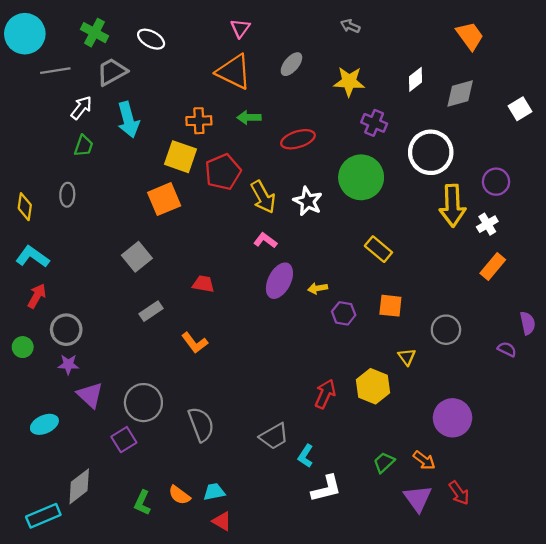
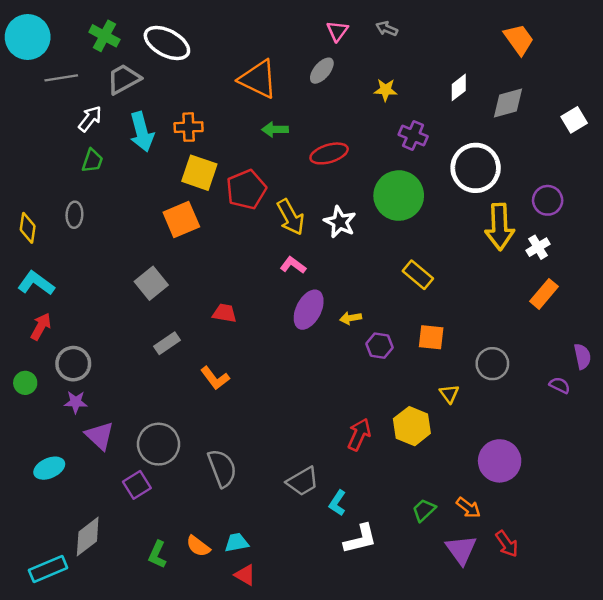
pink triangle: (240, 28) -> (337, 31), moved
white ellipse: (151, 39) -> (167, 43), size x1.5
yellow star: (349, 82) -> (385, 90), size x0.7
orange cross: (199, 121) -> (189, 127), moved

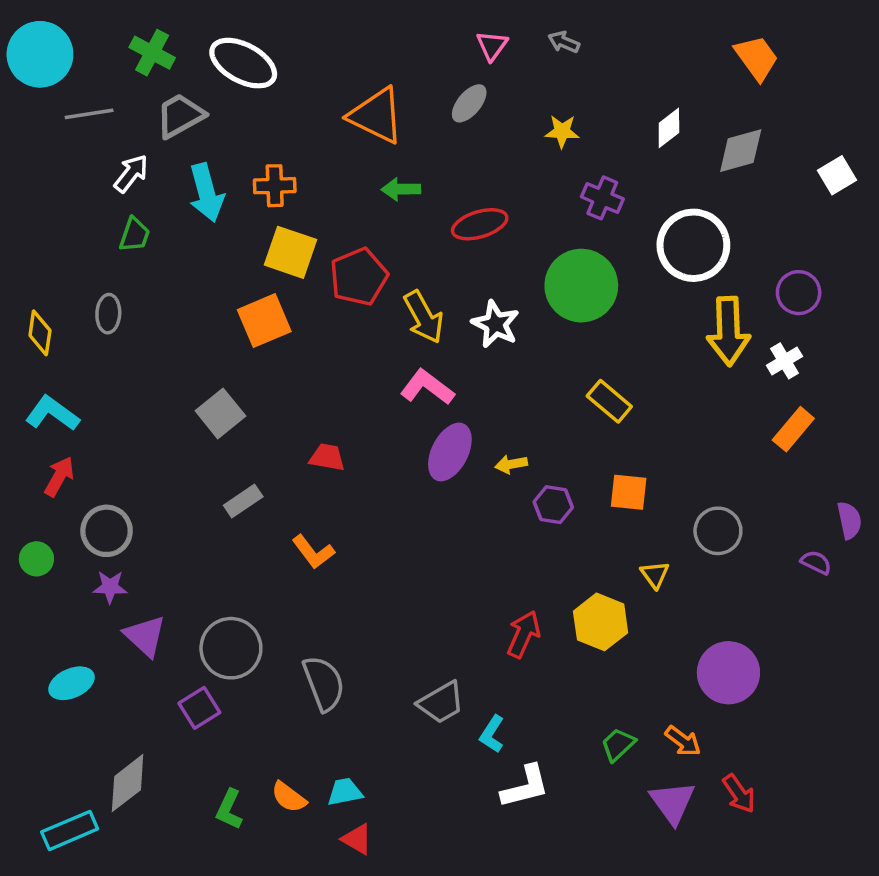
pink L-shape: (293, 265) -> (427, 387), size x1.4

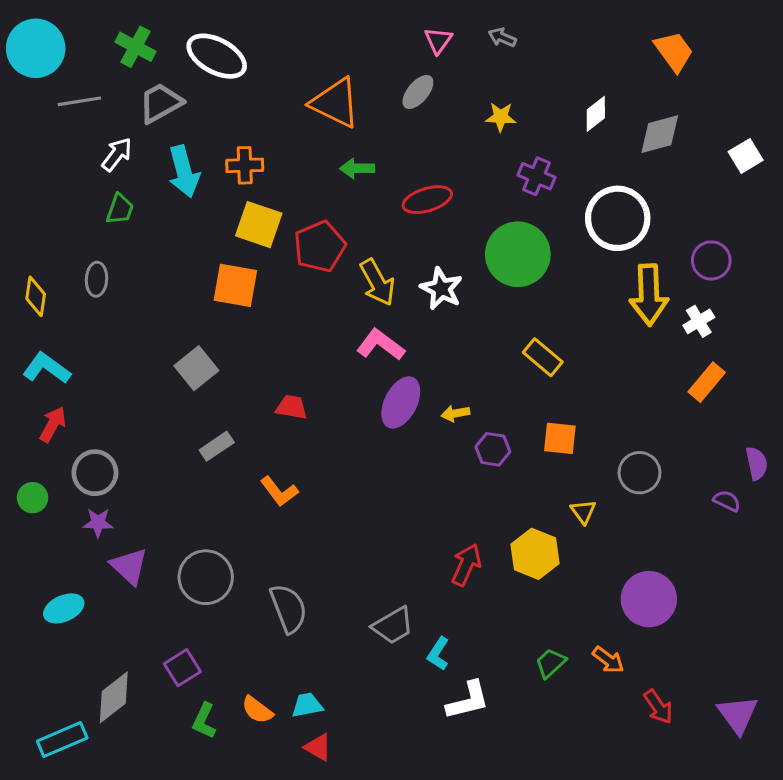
orange square: (264, 321) -> (235, 285), turned 33
purple square: (199, 708) -> (182, 668), moved
purple triangle: (672, 802) -> (738, 715), moved

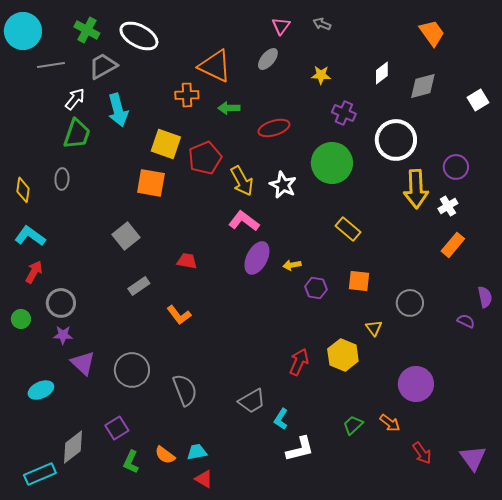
orange cross: (245, 165) -> (187, 95), moved
green trapezoid: (120, 209) -> (77, 134), size x1.5

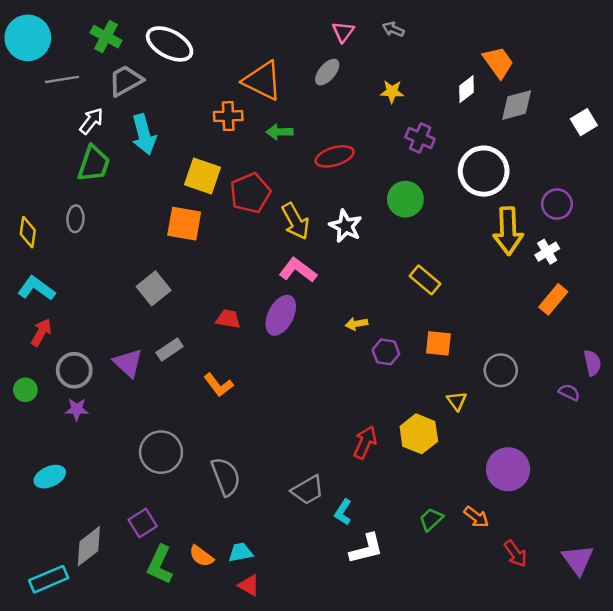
orange trapezoid: (432, 33) -> (498, 62), moved
green circle: (332, 163) -> (405, 199), size x0.7
purple ellipse: (257, 258) -> (281, 315), moved
purple triangle: (83, 363) -> (128, 363), moved
green L-shape: (131, 462) -> (160, 565), size x1.4

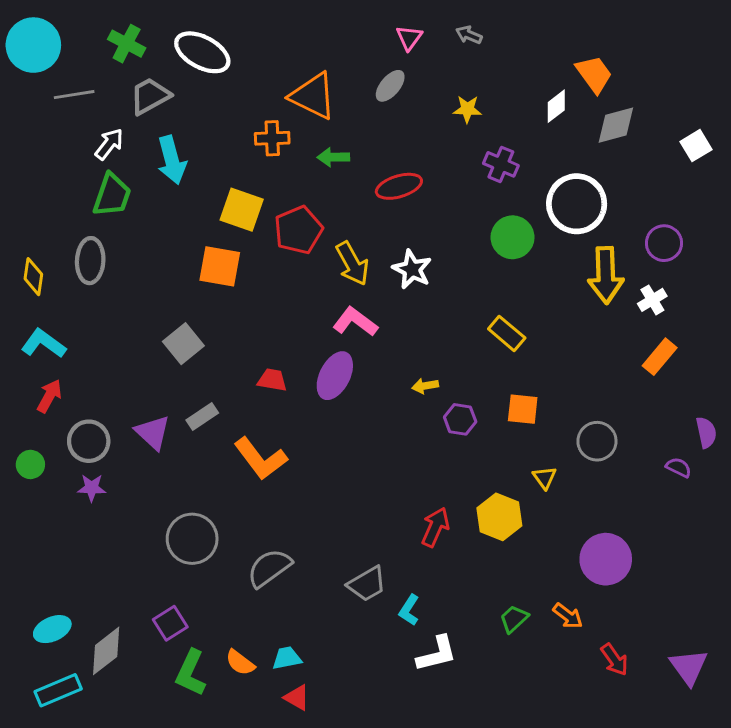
green circle: (405, 199) -> (513, 237), moved
gray ellipse: (75, 219) -> (90, 261), size x1.4
orange L-shape: (218, 385) -> (261, 459), size x1.5
cyan ellipse: (50, 477) -> (52, 629), moved
gray semicircle: (226, 477) -> (269, 568), turned -105

